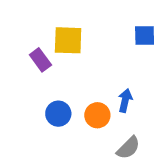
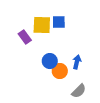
blue square: (145, 35) -> (59, 22), moved
blue circle: (58, 114) -> (50, 61), moved

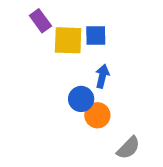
purple rectangle: (25, 37) -> (40, 21), moved
blue arrow: (77, 62) -> (102, 76), moved

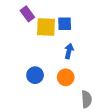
blue circle: (81, 99) -> (35, 75), moved
gray semicircle: (128, 148) -> (86, 99), turned -49

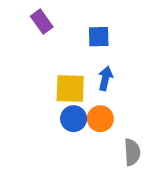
yellow square: (46, 27) -> (70, 89), moved
blue circle: (35, 75) -> (74, 119), moved

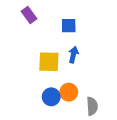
blue circle: (74, 119) -> (51, 97), moved
orange circle: (100, 119) -> (69, 92), moved

